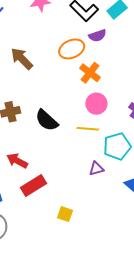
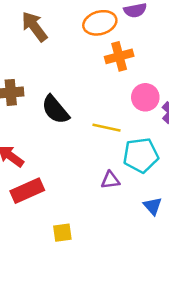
orange cross: (90, 73) -> (119, 56), turned 30
pink circle: (96, 104) -> (145, 97), moved
yellow square: (65, 214) -> (62, 233), turned -35

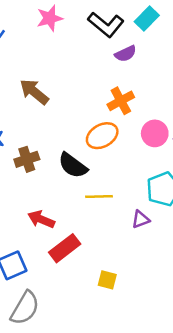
orange ellipse: (100, 23) -> (102, 136), moved
yellow line: (106, 128) -> (99, 196), moved
yellow square: (62, 233) -> (107, 280), turned 36

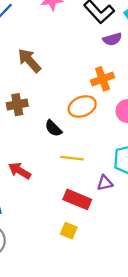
brown cross: (27, 159) -> (17, 105), moved
black semicircle: (73, 165) -> (53, 128), size x0.7
red rectangle: (65, 248) -> (77, 199), moved, turned 52

